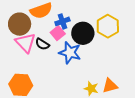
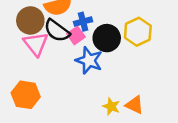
black semicircle: (42, 44) -> (57, 31), moved, size x1.5
orange triangle: (110, 86) -> (135, 105), turned 35

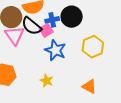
yellow hexagon: (138, 32) -> (93, 47), moved
black circle: (107, 38) -> (72, 17), moved
yellow star: (111, 106) -> (47, 81), moved

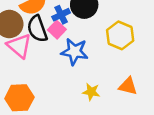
black semicircle: (32, 26) -> (37, 29), turned 45
yellow star: (47, 81) -> (91, 92), moved

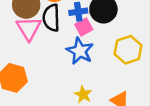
pink square: (57, 30) -> (84, 27), moved

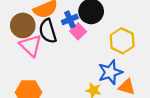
blue star: (80, 51) -> (110, 72), moved, turned -30

